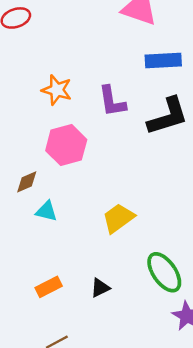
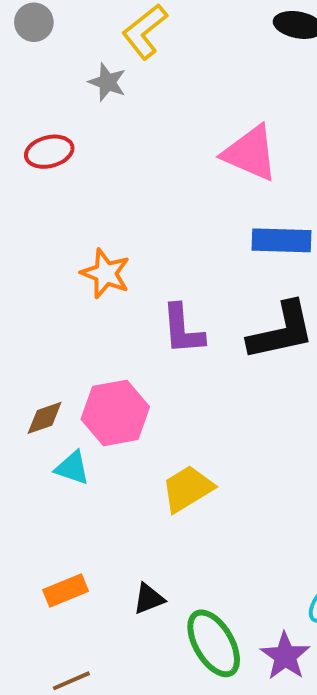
purple L-shape: (112, 101) -> (183, 329), moved
pink hexagon: (66, 145) -> (115, 413), moved
green ellipse: (164, 272) -> (214, 643), moved

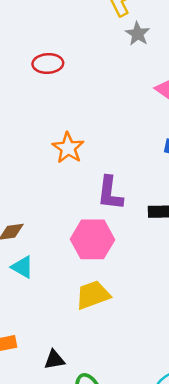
gray star: (107, 82) -> (138, 34), moved
pink hexagon: (115, 413) -> (92, 239), moved

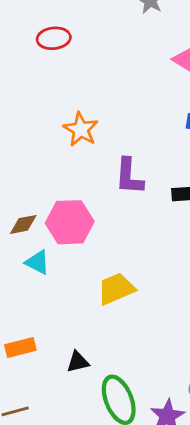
pink hexagon: (92, 239) -> (70, 222), moved

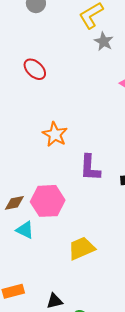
red ellipse: (54, 38) -> (35, 69), turned 50

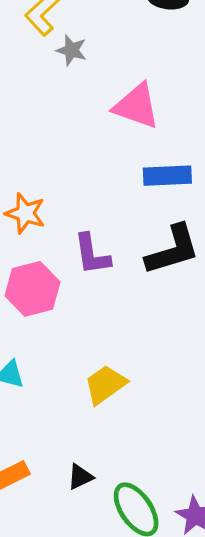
pink hexagon: (48, 201) -> (32, 289), moved

